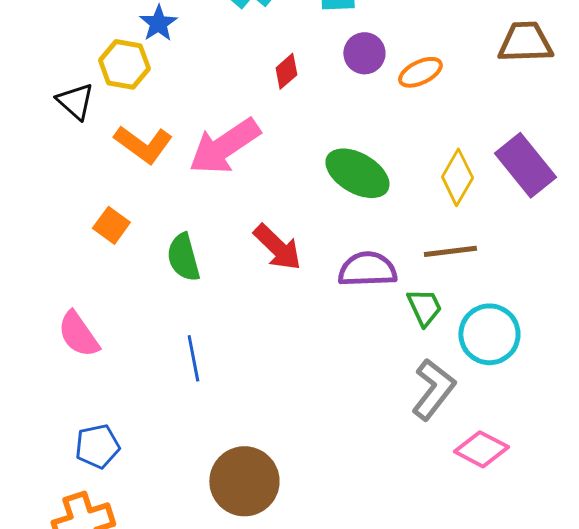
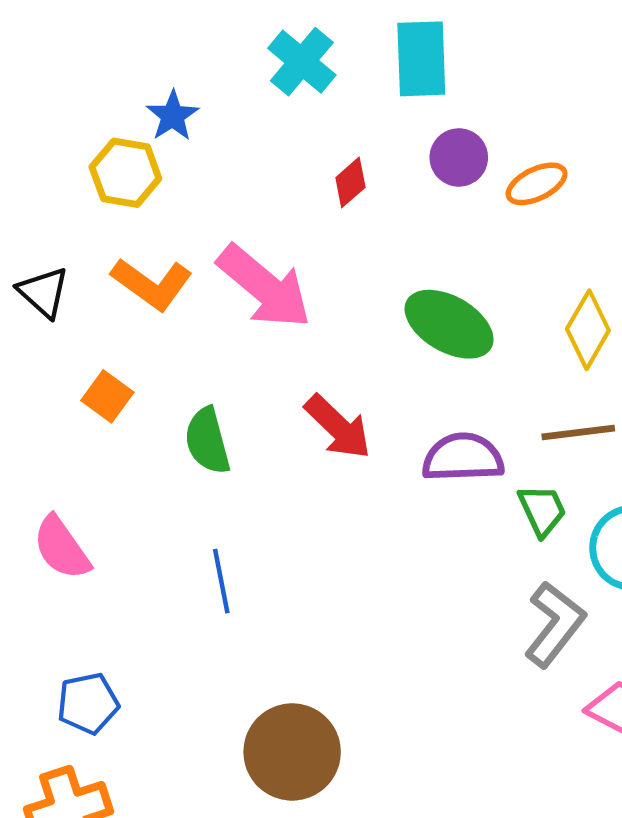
black triangle: (75, 101) -> (43, 292), moved
pink arrow: (224, 146) -> (264, 287), turned -106

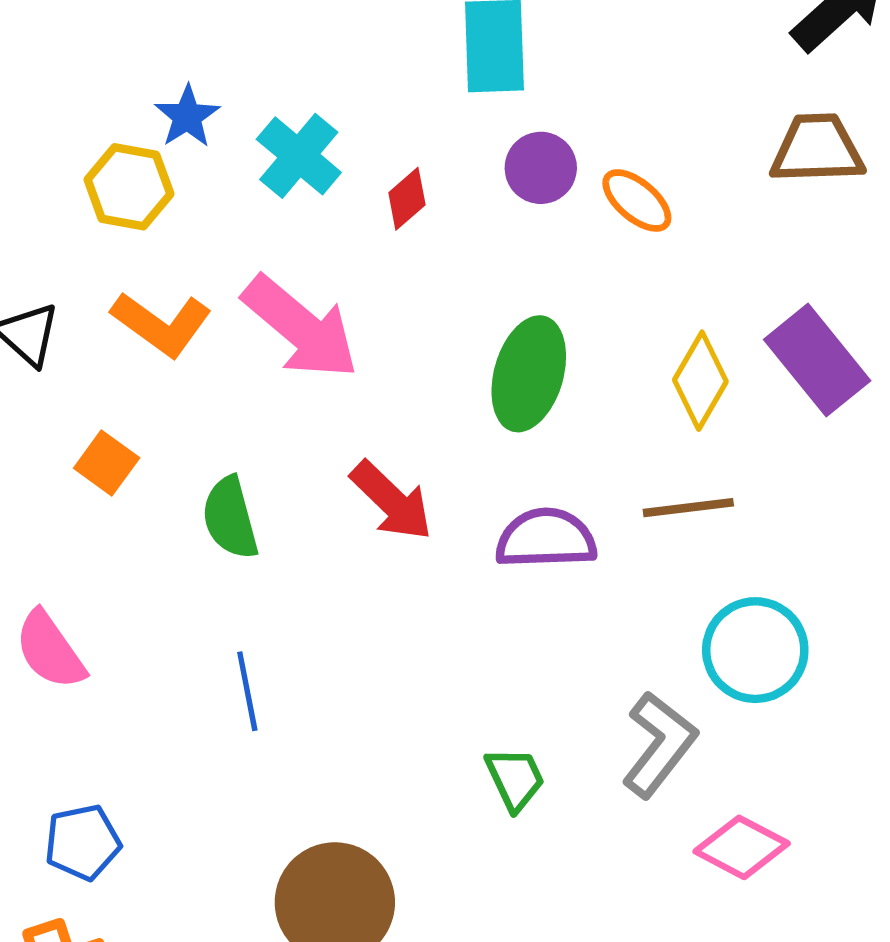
cyan cross: (302, 62) -> (299, 156), moved
orange ellipse: (537, 184) -> (637, 200), turned 66
green ellipse: (449, 324) -> (529, 374), turned 76
green trapezoid: (542, 510) -> (515, 779), moved

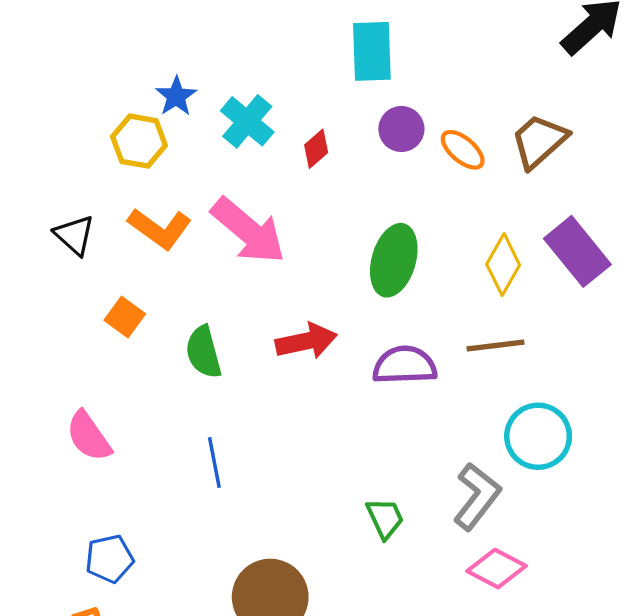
brown trapezoid: (817, 149) -> (539, 141), moved, turned -40
red arrow: (391, 501) -> (306, 341), turned -56
pink diamond: (742, 847) -> (497, 569), moved

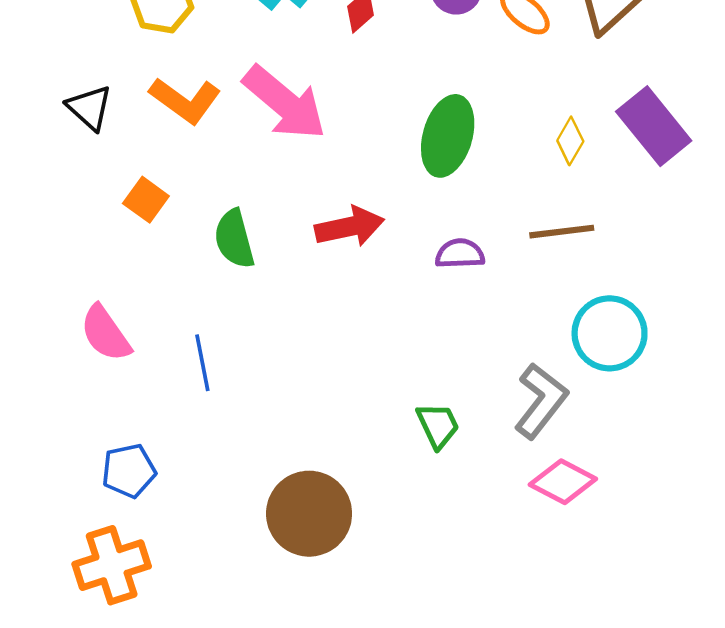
yellow diamond: (503, 265) -> (570, 141), size x0.7
purple semicircle: (405, 365) -> (460, 254), size x0.7
blue line: (214, 462) -> (202, 363), moved

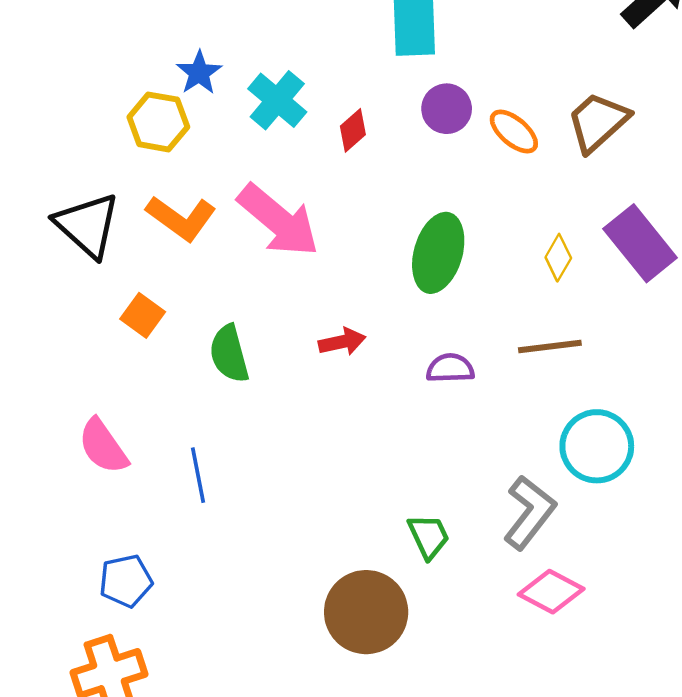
black triangle: (90, 108) -> (87, 225), size x1.5
red arrow: (350, 227) -> (342, 342), size x0.7
brown circle: (309, 514) -> (366, 612), moved

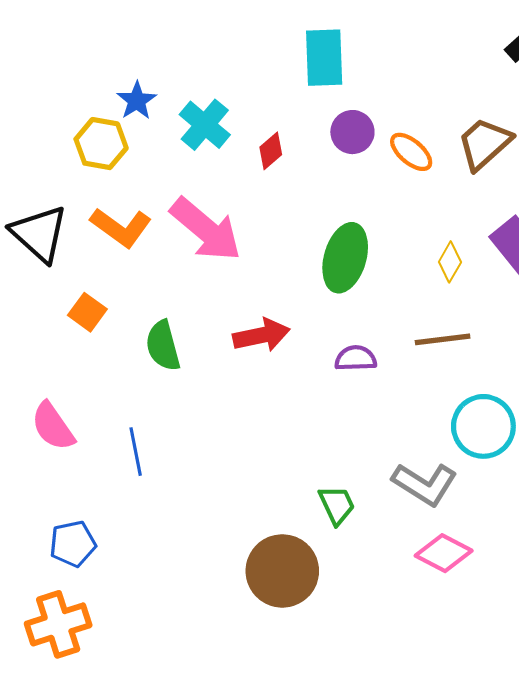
red arrow: (342, 342) -> (261, 335), size x1.4
gray L-shape: (529, 512) -> (425, 484), turned 84

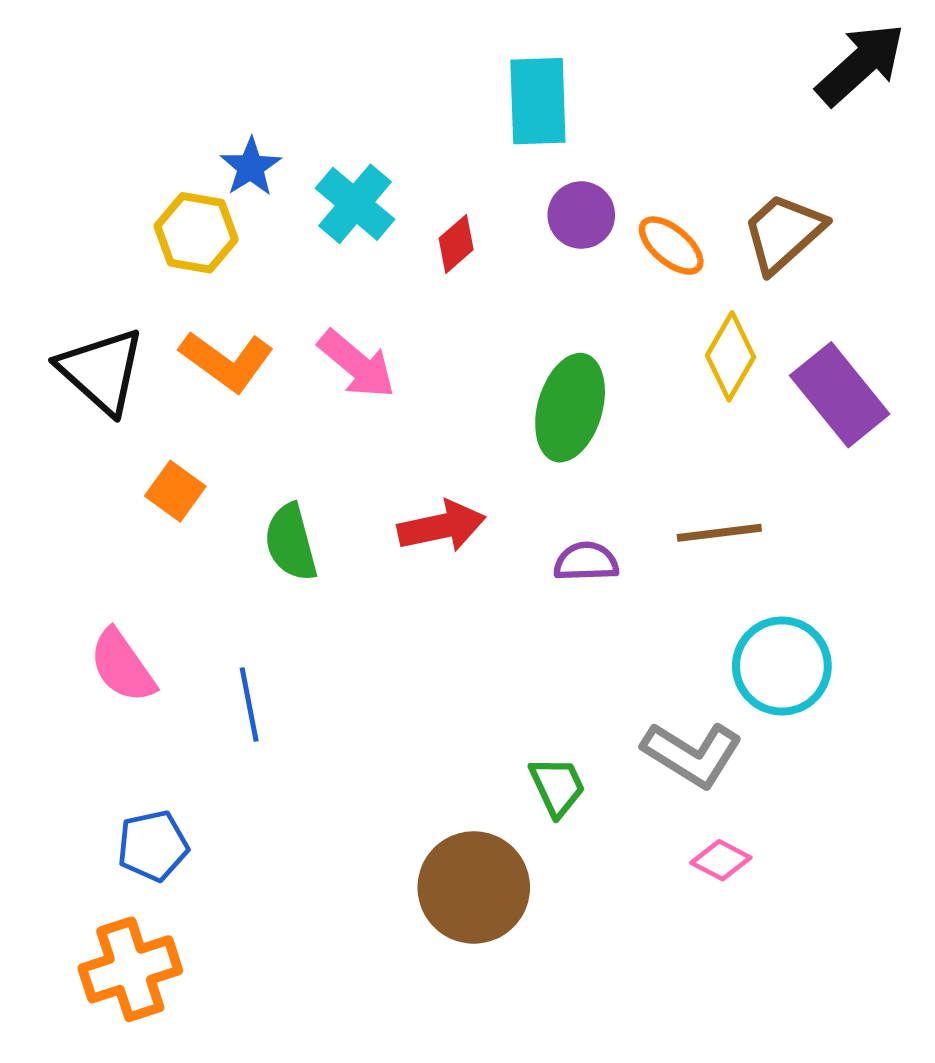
pink arrow: (206, 229) -> (357, 364), size x0.7
yellow diamond: (450, 262) -> (731, 356), moved, size x1.4
pink diamond: (444, 553) -> (721, 860), size x0.7

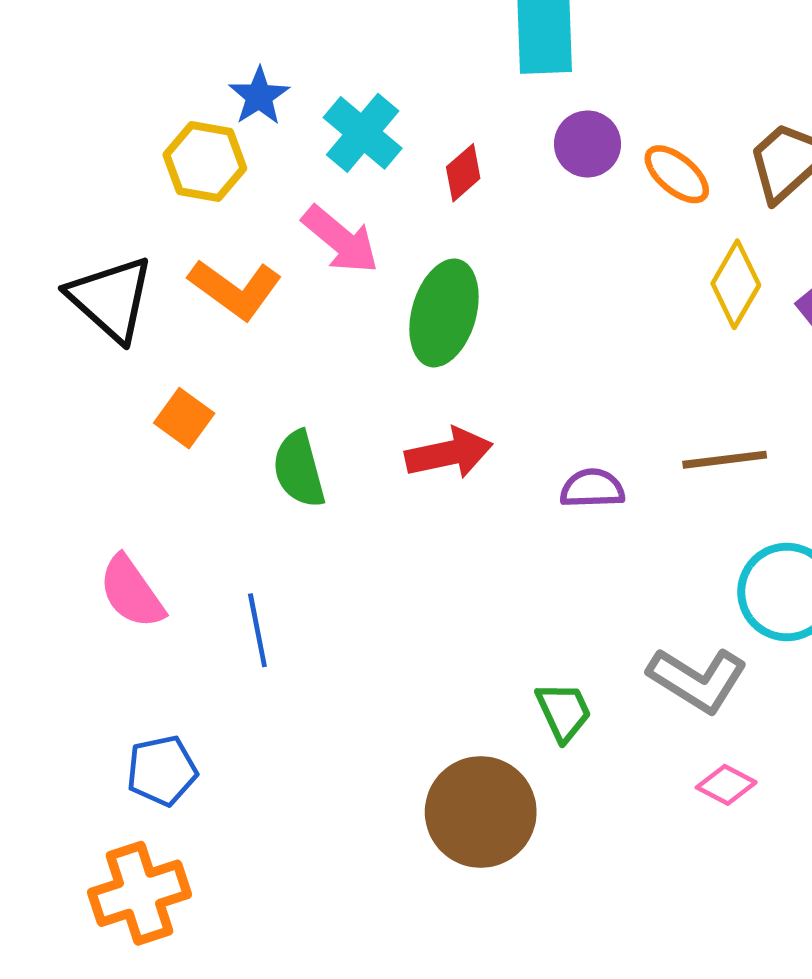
pink arrow: (357, 364) -> (340, 240), moved
green ellipse: (570, 408) -> (444, 313), moved

